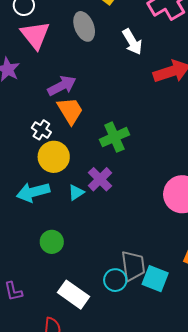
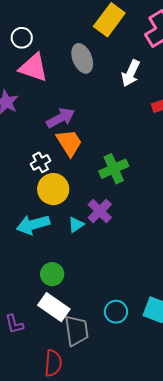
pink triangle: (35, 35) -> (33, 67), turned -32
white arrow: (132, 42) -> (131, 73), turned 56
white cross: (41, 130) -> (41, 162), turned 30
gray trapezoid: (133, 266) -> (76, 331), moved
white rectangle: (73, 295) -> (54, 307), moved

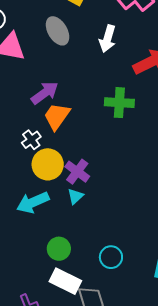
orange trapezoid: (69, 143) -> (57, 116), turned -104
green cross: (114, 169) -> (119, 103), moved, turned 36
purple cross: (100, 211) -> (77, 172), moved
cyan circle: (116, 312) -> (111, 257), moved

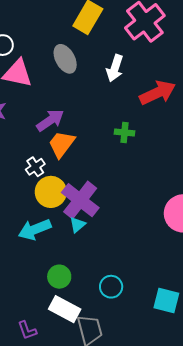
green cross: (119, 103) -> (125, 133), size x0.7
purple cross: (77, 172) -> (80, 200), size x1.5

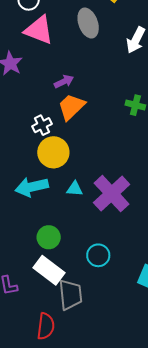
purple arrow: (50, 120) -> (64, 82), size x0.7
purple cross: (80, 200) -> (112, 194), moved
cyan triangle: (77, 225) -> (75, 189), turned 36

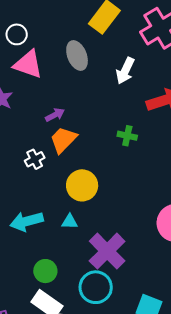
yellow circle: (53, 152) -> (82, 185), moved
purple cross: (112, 194) -> (107, 251), moved
cyan circle: (98, 255) -> (96, 287), size x1.4

